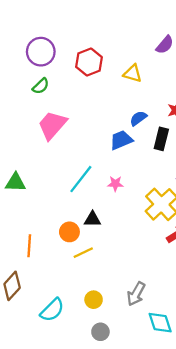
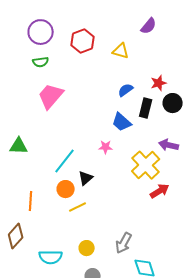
green semicircle: (41, 86) -> (41, 62), turned 35
blue trapezoid: (121, 140) -> (122, 122), moved, turned -115
cyan line: (81, 179) -> (65, 161), moved
black triangle: (92, 219) -> (86, 178), turned -42
cyan semicircle: (52, 310) -> (51, 257), turned 45

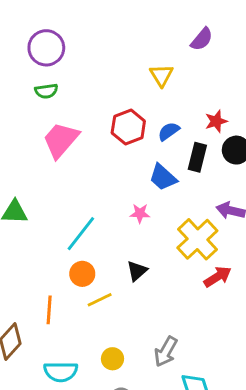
red hexagon: (83, 41) -> (128, 127), moved
yellow triangle: (121, 51) -> (161, 75), turned 42
black triangle: (86, 178) -> (137, 271), moved
orange line: (31, 201) -> (49, 310), moved

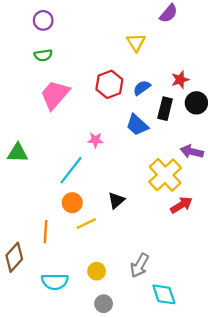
purple circle: (46, 48) -> (43, 20), size x0.7
pink star: (140, 213) -> (95, 140), moved

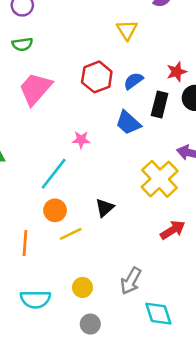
red arrow: (181, 205) -> (173, 230), moved

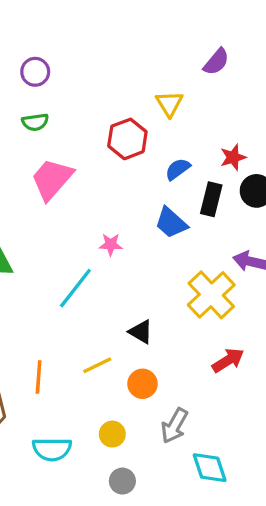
red hexagon: (97, 77) -> (127, 139), moved
black triangle: (105, 208) -> (141, 332), turned -48
orange circle: (55, 210) -> (143, 384), moved

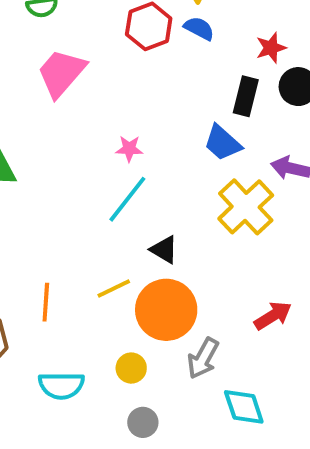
blue semicircle: (178, 169) -> (199, 28), moved, turned 64
blue trapezoid: (171, 223) -> (222, 143), moved
cyan line: (75, 288) -> (127, 199), moved
red arrow: (228, 360) -> (273, 316), moved
orange circle: (143, 384) -> (166, 310), size x1.8

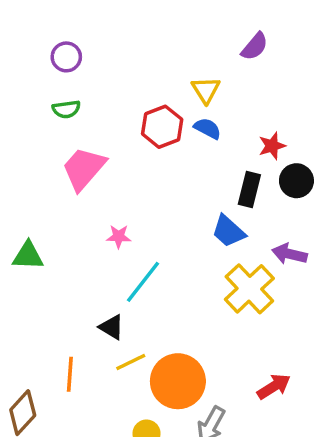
pink star: (129, 149) -> (119, 237), moved
black triangle: (164, 250) -> (112, 327), moved

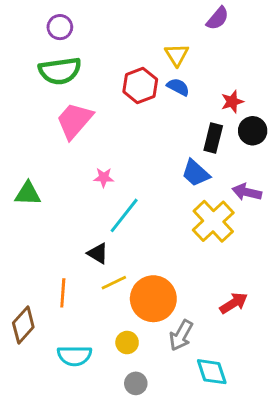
green semicircle: (66, 109) -> (60, 71), size x1.8

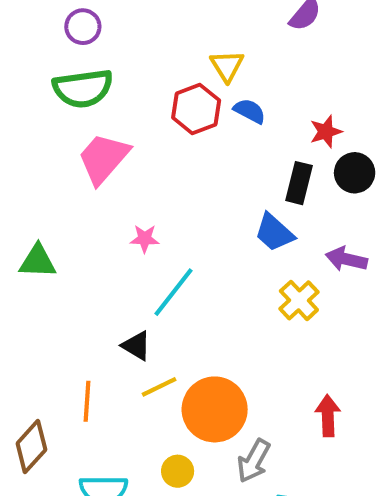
yellow triangle: (177, 55) -> (227, 66), moved
yellow cross: (213, 221) -> (299, 300), size x0.7
red arrow: (234, 303) -> (328, 416), turned -60

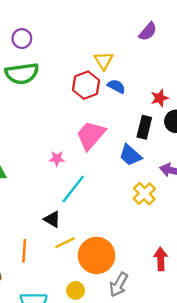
pink trapezoid: (103, 158) -> (91, 135), moved

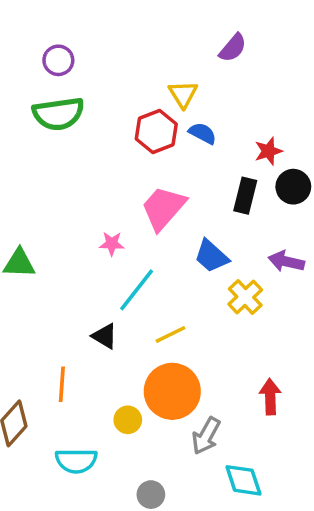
purple semicircle: (148, 32) -> (233, 48), moved
blue trapezoid: (130, 155) -> (211, 256), moved
yellow line: (65, 243) -> (170, 334), moved
yellow circle: (76, 290) -> (128, 420), moved

